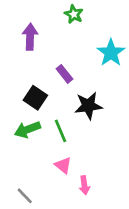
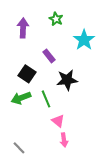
green star: (74, 14) -> (56, 19), moved
pink triangle: (63, 165) -> (58, 121), moved

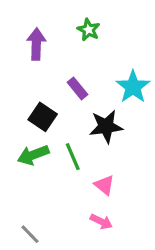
cyan star: (84, 40) -> (133, 87), moved
pink triangle: (58, 121) -> (104, 185), moved
pink arrow: (64, 140) -> (101, 221), turned -56

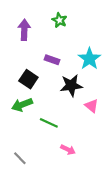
purple rectangle: (78, 88) -> (52, 60), turned -32
green line: (73, 157) -> (49, 123), moved, turned -42
pink triangle: (104, 185) -> (92, 106), moved

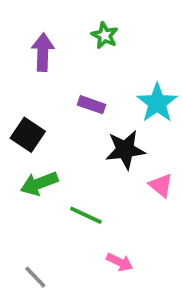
black square: (28, 79) -> (28, 135), moved

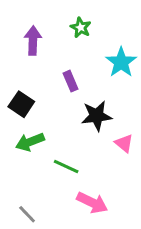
cyan star: (157, 103) -> (121, 62), moved
purple rectangle: (92, 105) -> (70, 81), turned 48
pink arrow: (120, 262) -> (92, 203), size x1.5

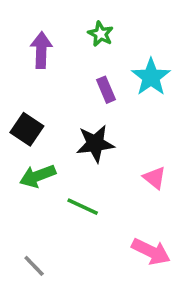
purple rectangle: (70, 81) -> (106, 90), moved
black star: (97, 116) -> (95, 144), moved
pink arrow: (92, 203) -> (151, 252), moved

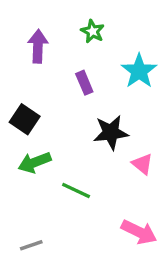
purple rectangle: (106, 90) -> (84, 83), moved
black star: (95, 144) -> (111, 132), moved
gray line: (34, 266) -> (31, 245), turned -65

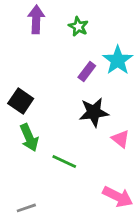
purple arrow: (38, 46) -> (36, 19), moved
purple rectangle: (84, 83) -> (87, 71), moved, turned 60
green arrow: (35, 162) -> (29, 138), turned -92

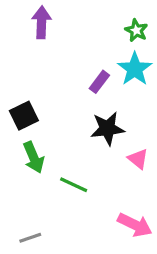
green star: (78, 26) -> (136, 30), moved
black square: (21, 101) -> (24, 116), turned 30

